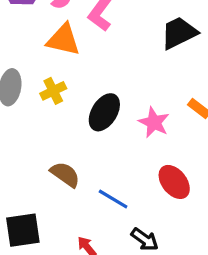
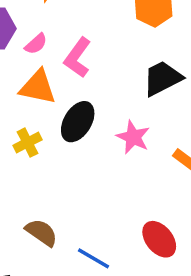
black ellipse: (104, 112) -> (78, 122), moved
pink star: (154, 122) -> (133, 137), moved

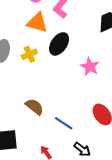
pink star: (133, 137) -> (90, 67), moved

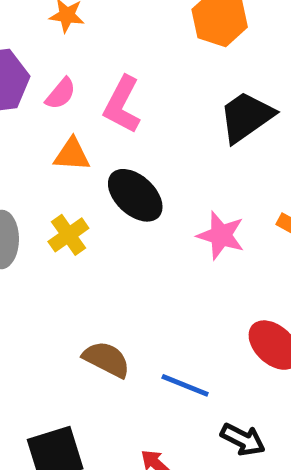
orange triangle: (37, 23) -> (72, 154), size x0.7
black ellipse: (59, 44) -> (135, 195), turned -70

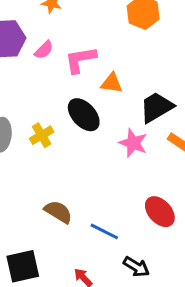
pink L-shape: (122, 105) -> (80, 60), turned 48
black trapezoid: (246, 117) -> (156, 107), moved
orange triangle: (72, 154) -> (112, 83), moved

